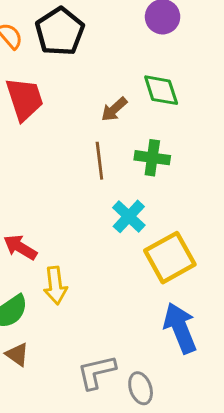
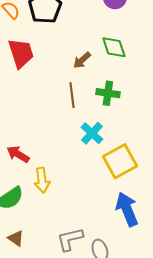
brown triangle: (17, 354) -> (16, 238), moved

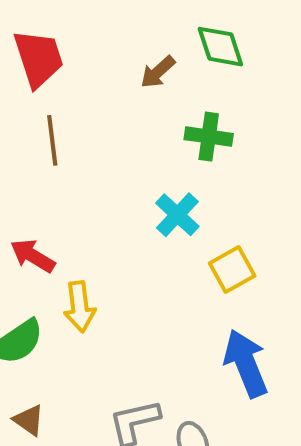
brown line: (72, 95) -> (52, 140), moved
yellow square: (120, 161) -> (232, 269), size x0.7

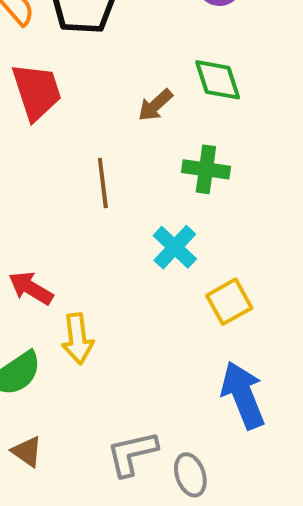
brown line: (52, 140) -> (103, 183), moved

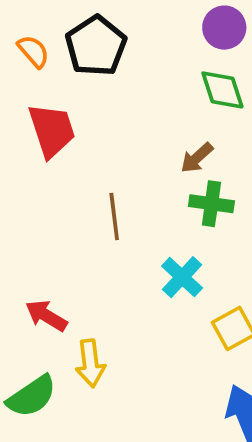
green diamond: (218, 80) -> (222, 90), moved
brown arrow: (155, 105) -> (197, 158), moved

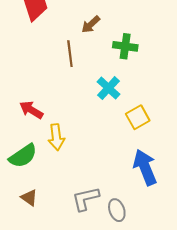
brown arrow: (197, 158) -> (91, 24), moved

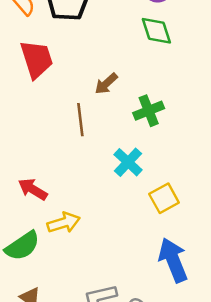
green cross: (125, 46) -> (149, 111), turned -30
yellow arrow: (56, 137) -> (64, 223), turned -100

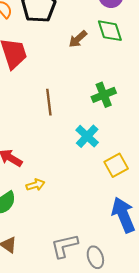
brown arrow: (106, 84) -> (78, 39), moved
yellow arrow: (64, 223) -> (35, 185), size x0.7

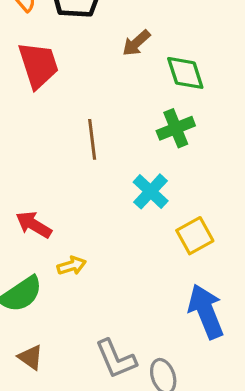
green diamond: (110, 31) -> (185, 73), moved
gray L-shape: (64, 246) -> (116, 359), turned -100

